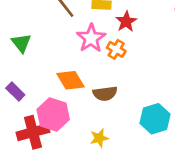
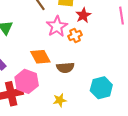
orange cross: (116, 49) -> (75, 35), turned 32

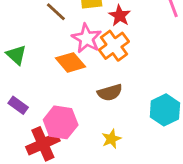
orange cross: (75, 35) -> (114, 46), size x1.5
orange diamond: (40, 57) -> (70, 62), moved

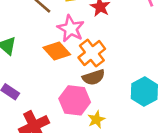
orange cross: (114, 46) -> (92, 53), moved
pink hexagon: (61, 122) -> (75, 100), moved

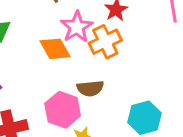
orange cross: (92, 53) -> (105, 42), moved

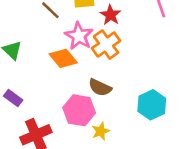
brown semicircle: (90, 88) -> (100, 87), turned 40

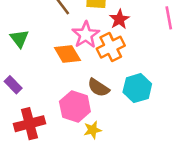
cyan hexagon: (152, 105) -> (137, 88), moved

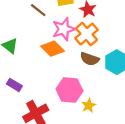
pink star: (86, 35) -> (64, 29), turned 30
brown semicircle: (98, 88) -> (90, 59), moved

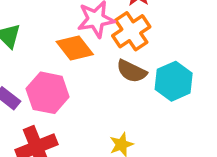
pink hexagon: (69, 90) -> (48, 93), moved

